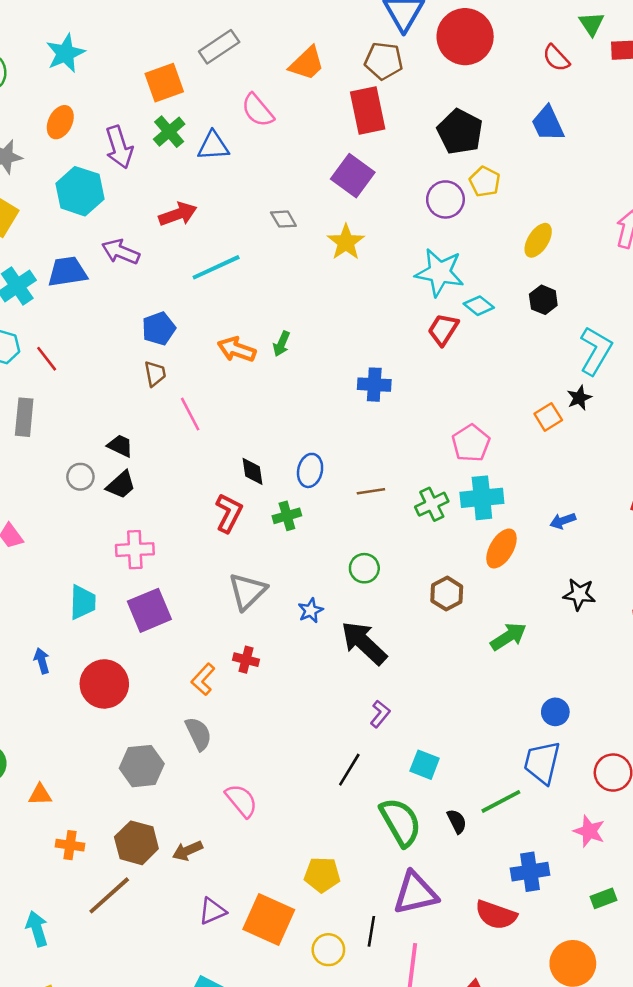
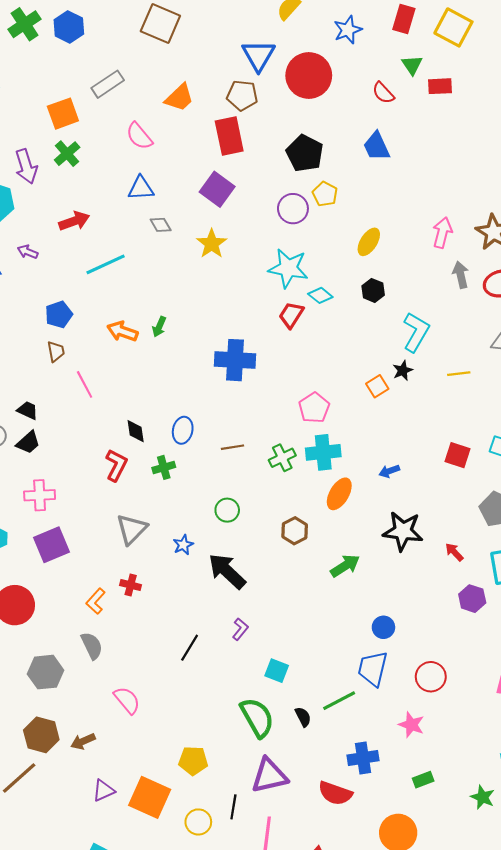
blue triangle: (213, 146) -> (141, 188), moved
purple arrow: (121, 252) -> (28, 252), size x0.7
blue cross: (374, 385) -> (235, 360), size x1.5
black star: (579, 594) -> (403, 531), size x1.5
black line: (349, 770) -> (190, 648), moved

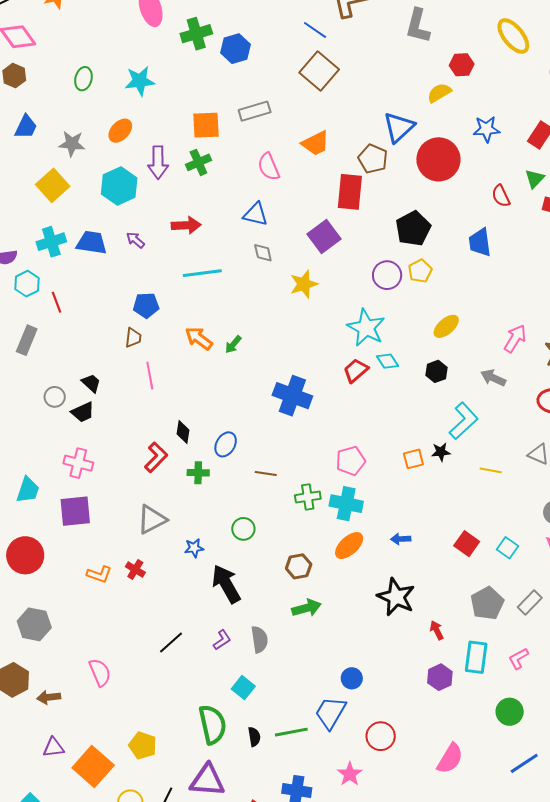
gray arrow: (461, 275) -> (493, 378), moved, turned -70
green arrow: (345, 566) -> (307, 608), moved
orange L-shape: (96, 601) -> (99, 574), turned -130
gray semicircle: (92, 646) -> (259, 639), moved

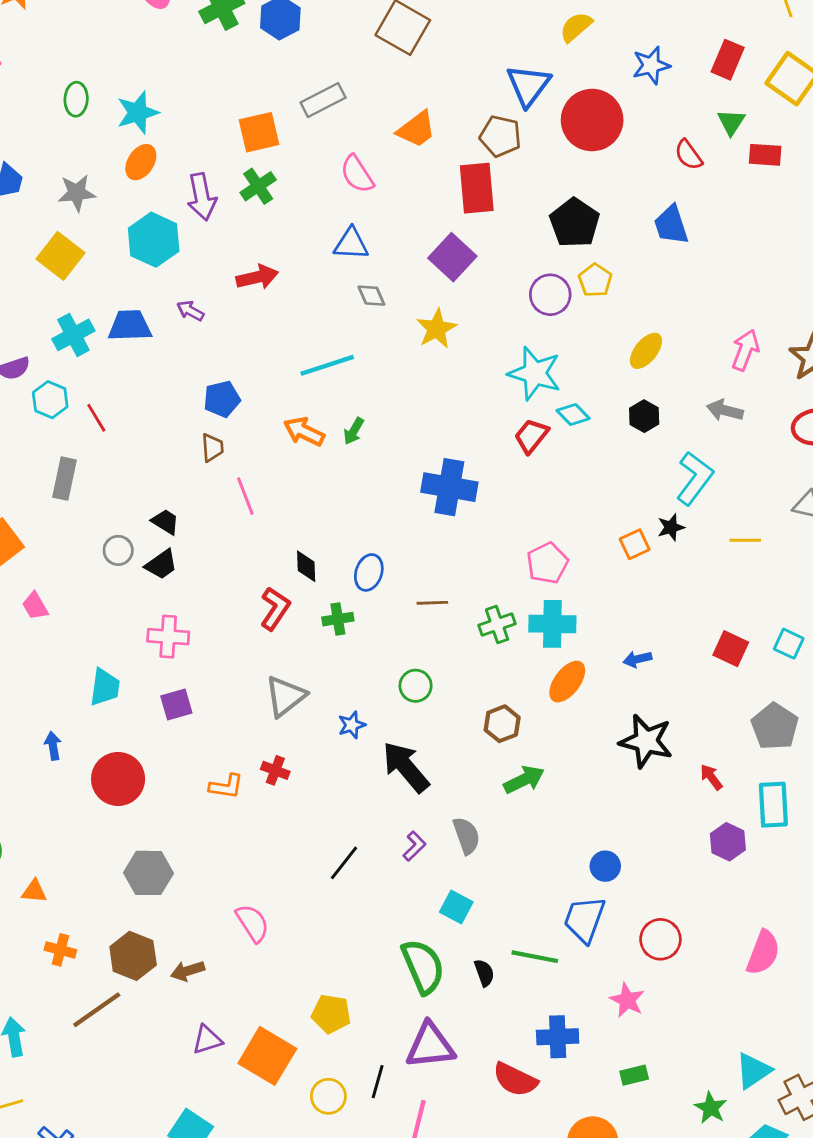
cyan star: (140, 81) -> (138, 113), moved
cyan line: (202, 273) -> (327, 365), moved
purple square: (75, 511) -> (176, 704), size x0.7
green line: (291, 732) -> (535, 957), turned 32

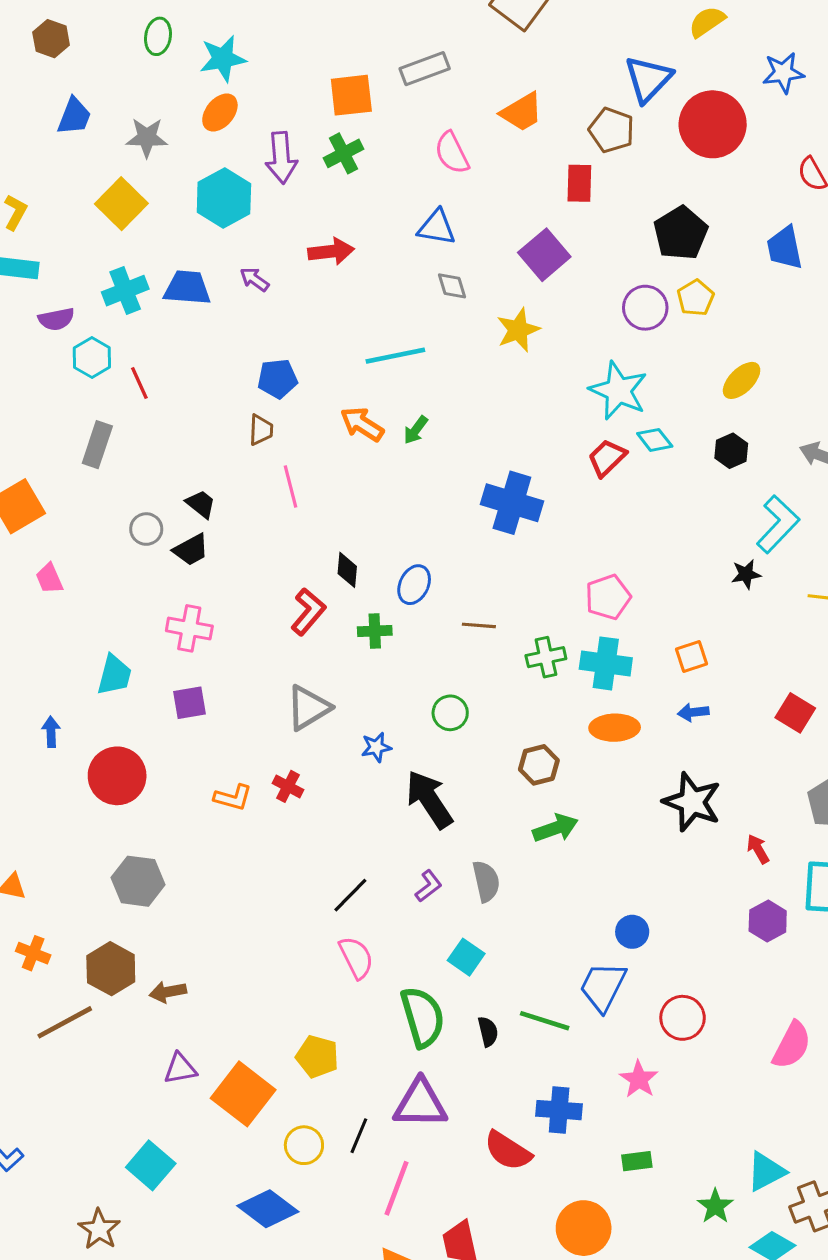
red rectangle: (477, 188) -> (579, 183), size x0.7
orange square: (635, 544) -> (691, 656), moved
orange ellipse: (567, 682) -> (615, 728), turned 45
pink semicircle: (253, 923) -> (356, 958), moved

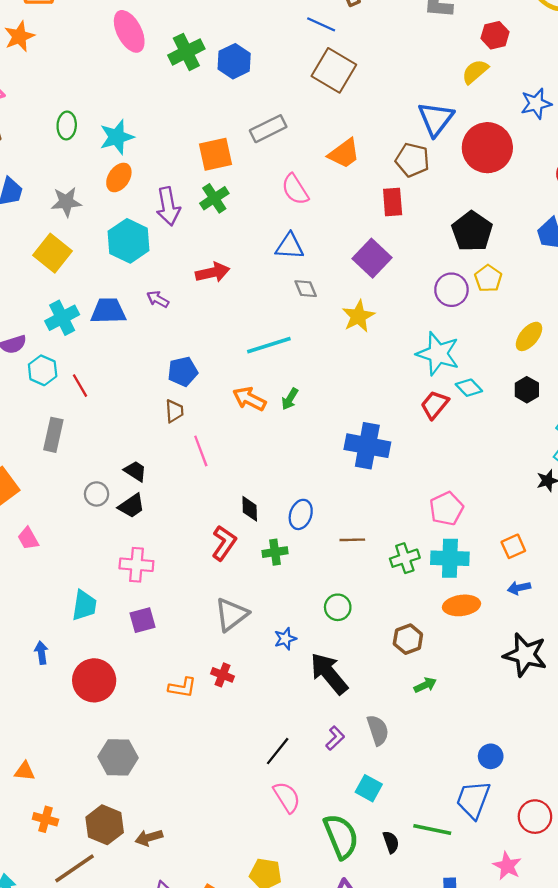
green arrow: (555, 828) -> (425, 685), size x0.7

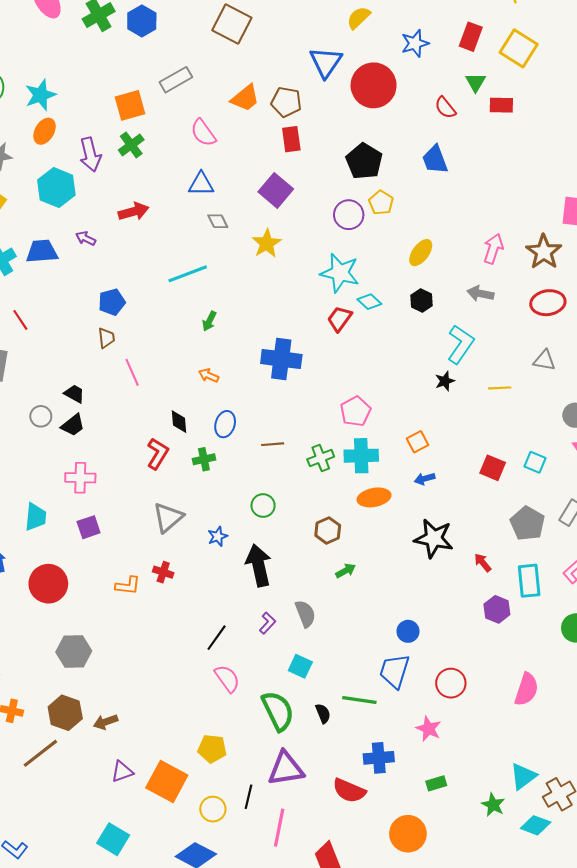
brown pentagon: (412, 160) -> (286, 102), moved
orange arrow: (249, 399) -> (209, 375), moved, size x0.7
black arrow: (329, 673) -> (259, 565), turned 30

